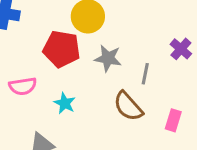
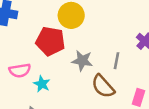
gray star: (108, 58) -> (82, 61), moved
cyan star: (65, 103) -> (42, 84), moved

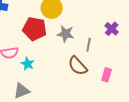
gray star: (82, 61) -> (66, 34), moved

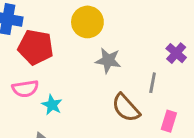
red pentagon: (35, 29) -> (36, 47), moved
gray line: (89, 45) -> (153, 83), moved

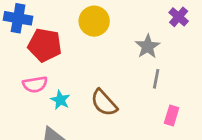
purple cross: (176, 53) -> (179, 17), moved
gray star: (108, 60) -> (148, 46), moved, turned 30
brown semicircle: (126, 108) -> (104, 103), moved

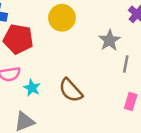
gray line: (156, 79) -> (126, 64), moved

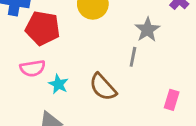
gray line: (126, 64) -> (133, 57), moved

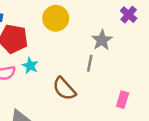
cyan star: (58, 84) -> (30, 66), moved

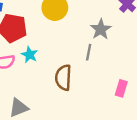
brown semicircle: (64, 89) -> (63, 78), turned 45

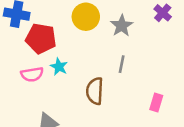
gray star: (101, 29) -> (122, 26), moved

